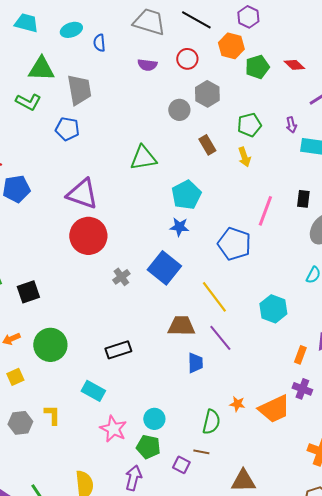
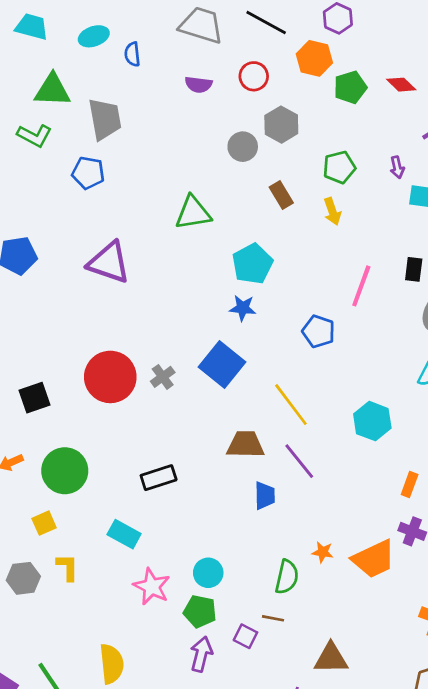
red circle: (88, 236) -> (110, 377), moved
blue pentagon: (234, 244) -> (319, 331), size x0.7
yellow square: (15, 377) -> (44, 523), moved
purple arrow: (133, 478) -> (201, 654), moved

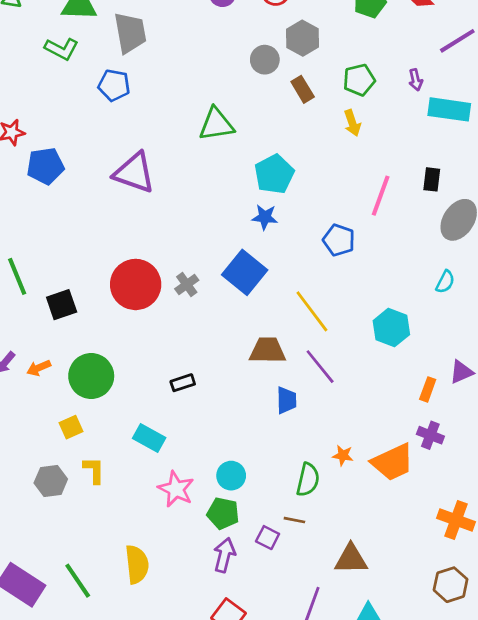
brown rectangle: (281, 195) -> (303, 89), moved
black rectangle: (159, 478) -> (183, 383), size x0.7

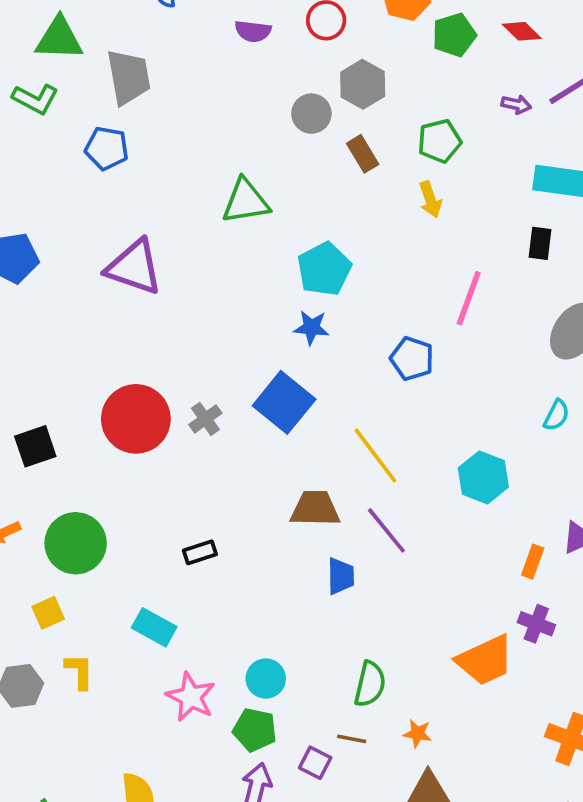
purple arrow: (416, 80) -> (516, 104), moved, turned -65
black rectangle: (432, 179) -> (540, 243), moved
orange star: (343, 455) -> (418, 733), moved

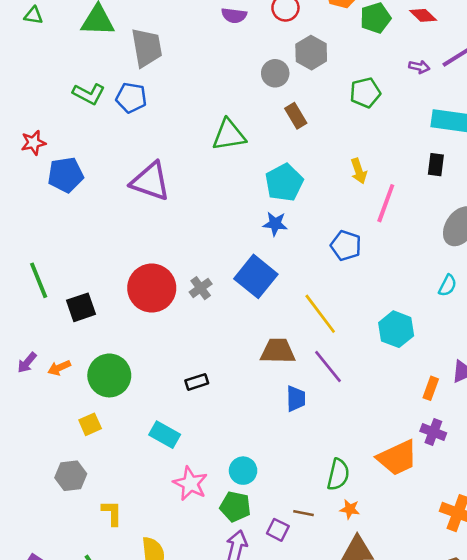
green L-shape: (35, 99) -> (89, 94), moved
brown rectangle: (363, 154) -> (296, 116), moved
yellow arrow: (430, 199) -> (359, 171), moved
yellow L-shape: (79, 671) -> (112, 513), moved
green semicircle: (370, 684) -> (338, 474), moved

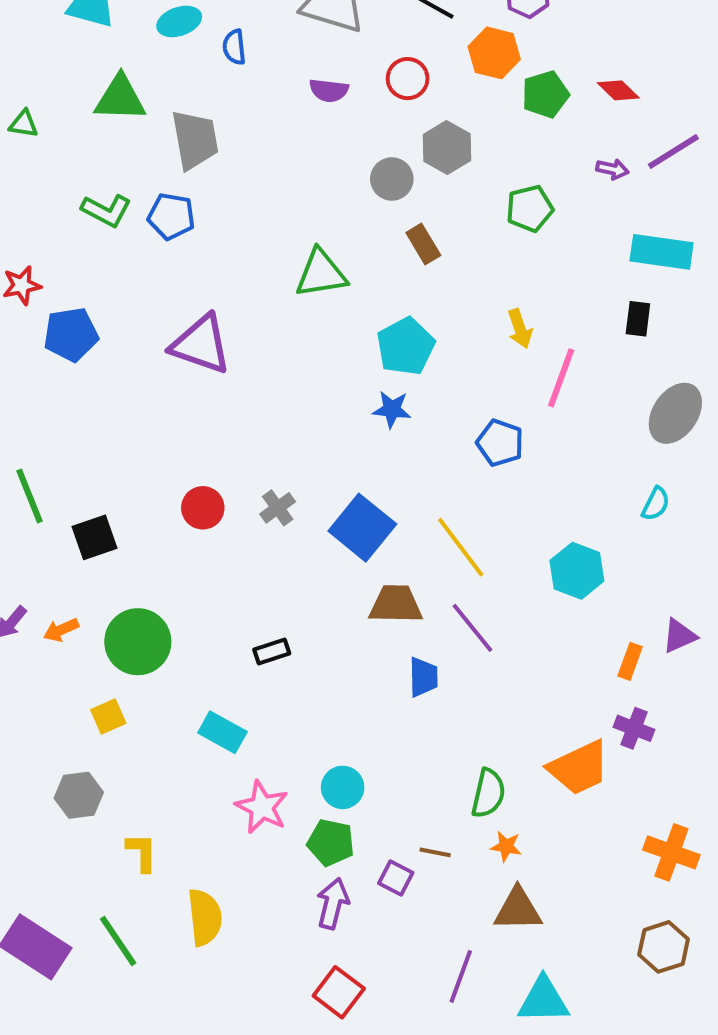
green triangle: (33, 15) -> (24, 124), moved
blue square: (256, 276) -> (362, 528), moved
red circle: (152, 288) -> (203, 508), size x0.6

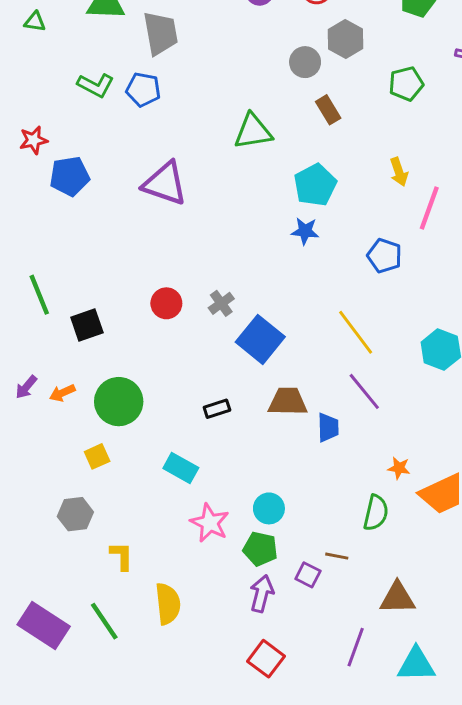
blue square: (362, 528) -> (260, 339), moved
brown trapezoid: (396, 604) -> (288, 402), moved
orange star: (506, 846) -> (399, 468), moved

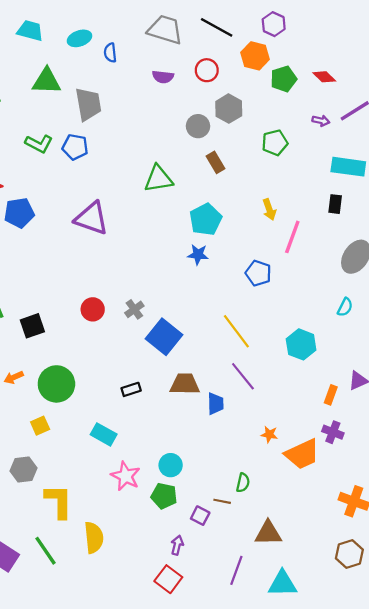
green semicircle: (376, 513) -> (243, 483), moved, size x0.7
yellow L-shape: (122, 556) -> (59, 501), size x1.6
purple arrow: (262, 594) -> (177, 545), moved, size x0.7

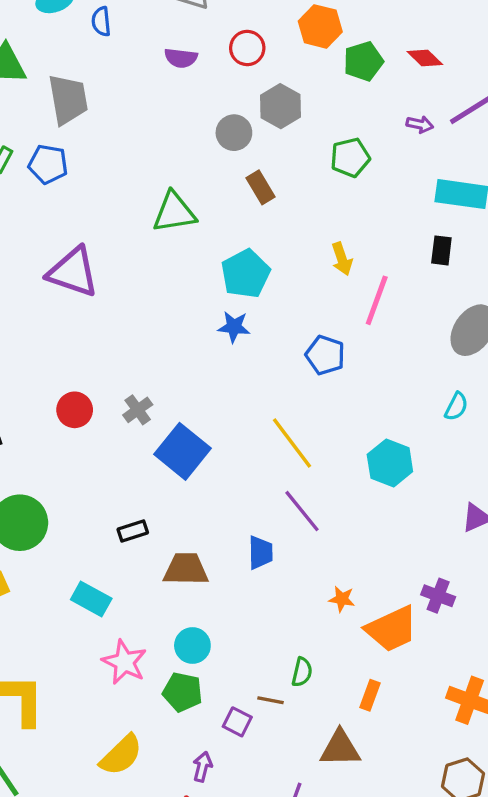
brown trapezoid: (185, 384) -> (186, 569), moved
orange rectangle: (331, 395) -> (370, 695), moved
yellow semicircle: (94, 538) -> (121, 755), moved, turned 52

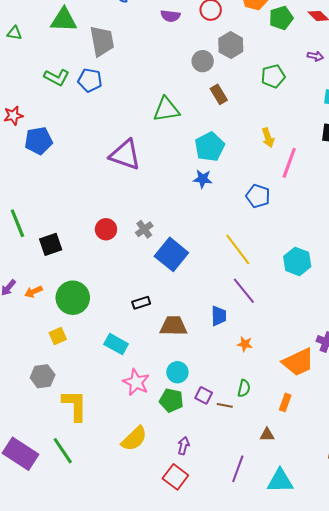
purple triangle: (73, 272) -> (125, 155), moved
orange star: (342, 599) -> (245, 344), moved
purple square: (237, 722) -> (204, 395), moved
brown triangle: (340, 748) -> (267, 435), size x0.6

